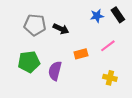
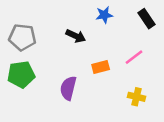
blue star: (97, 16) -> (104, 15), moved
gray pentagon: (35, 25) -> (22, 37), moved
green pentagon: (29, 62) -> (21, 74), moved

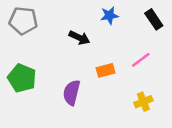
gray pentagon: (22, 37) -> (23, 21), moved
green pentagon: (21, 74) -> (22, 78), turned 30
yellow cross: (137, 97) -> (143, 102), turned -35

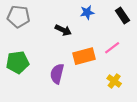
orange rectangle: (106, 70) -> (84, 56), size x1.5
green pentagon: (22, 78) -> (17, 62), turned -30
yellow cross: (143, 102) -> (114, 81), turned -32

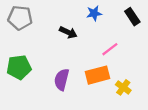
pink line: (112, 48) -> (110, 49), moved
orange rectangle: (84, 56) -> (98, 75), moved

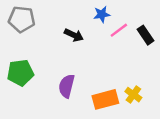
black rectangle: (132, 17) -> (146, 35), moved
pink line: (110, 49) -> (119, 30), moved
orange rectangle: (98, 75) -> (105, 99), moved

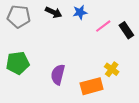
blue star: (102, 14) -> (80, 12), moved
black arrow: (74, 35) -> (54, 12), moved
yellow cross: (133, 95) -> (112, 69), moved

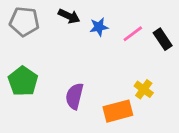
blue star: (80, 12) -> (99, 27), moved
green pentagon: (18, 63) -> (23, 81), turned -30

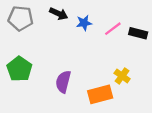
black rectangle: (163, 39) -> (138, 33), turned -42

